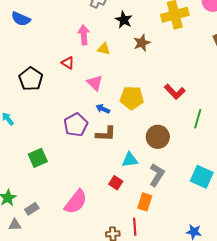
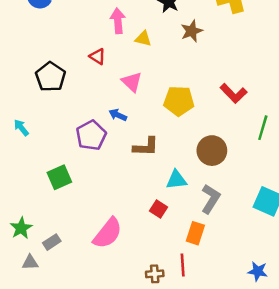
blue arrow: (103, 109) -> (118, 115), moved
purple pentagon: (76, 125) -> (91, 135), moved

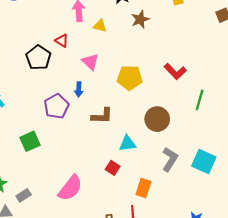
black pentagon: (50, 77) -> (38, 58), moved
blue arrow: (118, 115) -> (79, 89), turned -112
gray L-shape: (211, 199) -> (170, 159), moved

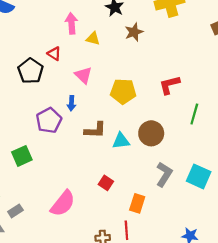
red L-shape: (175, 71) -> (170, 85), turned 120
cyan triangle: (127, 143) -> (121, 141), moved

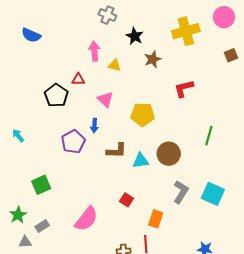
red triangle: (54, 54) -> (78, 79), turned -32
red L-shape: (170, 85) -> (184, 88), moved
green square: (22, 156) -> (41, 185), moved

